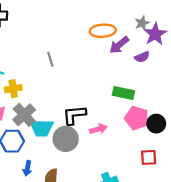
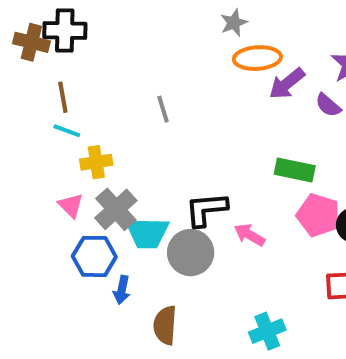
gray star: (142, 23) -> (234, 23), moved
purple semicircle: (142, 57) -> (328, 105), turned 64
pink arrow: (98, 129) -> (250, 235), turned -133
blue arrow: (27, 168) -> (122, 290), moved

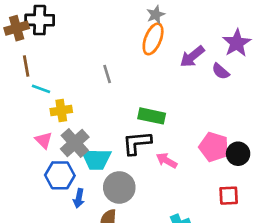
brown cross: (31, 42) -> (17, 28), turned -30
orange ellipse: (257, 58) -> (153, 39), moved, turned -64
brown line: (63, 97) -> (26, 66), moved
green rectangle: (295, 170) -> (152, 116), moved
gray circle: (191, 253) -> (119, 187), moved

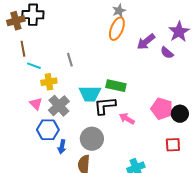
gray line: (107, 74) -> (70, 60), moved
cyan trapezoid: (96, 159) -> (90, 94), moved

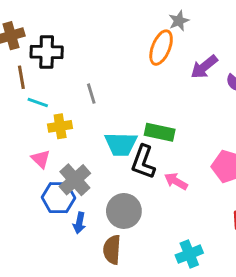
gray star: (119, 11) -> (179, 21), moved
black cross: (33, 15) -> (47, 52), moved
gray cross: (59, 106) -> (75, 180), moved
black L-shape: (105, 106) -> (143, 162), turned -65

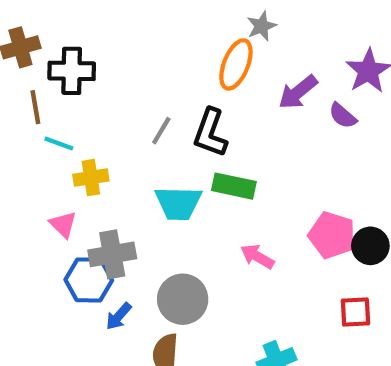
gray line: (91, 94) -> (161, 131), moved, turned 48
black L-shape: (143, 162) -> (210, 133), moved
gray cross: (75, 180) -> (112, 254), turned 32
blue arrow: (79, 223) -> (119, 316), turned 30

